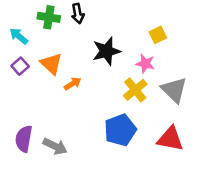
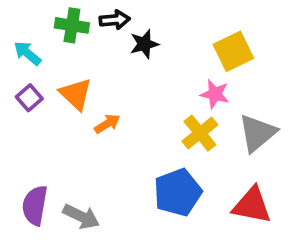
black arrow: (78, 14) -> (115, 20), turned -84
yellow square: (158, 35) -> (233, 51), size x1.5
black star: (106, 51) -> (144, 44), moved, size x0.7
gray triangle: (174, 90) -> (257, 133), turned 36

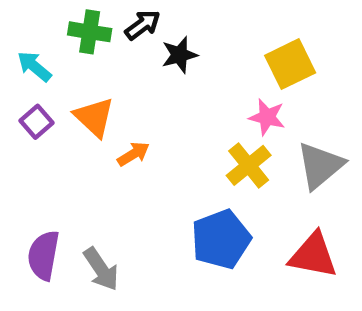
black arrow: (115, 20) -> (143, 25), turned -32
gray arrow: (81, 216) -> (101, 269), turned 30

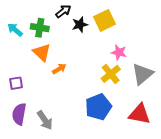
green cross: (90, 32) -> (40, 28), moved
yellow square: (290, 64) -> (105, 20), moved
purple square: (37, 122) -> (16, 83), moved, turned 32

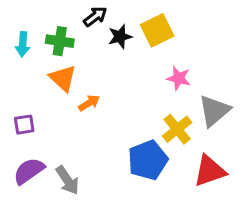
cyan arrow: (15, 30) -> (23, 44), turned -126
yellow cross: (111, 74) -> (177, 129), moved
purple semicircle: (19, 114) -> (29, 171), turned 45
red triangle: (139, 114) -> (210, 171), turned -30

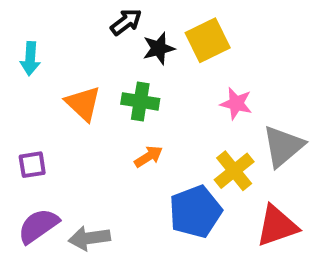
green cross: (60, 41) -> (140, 101), moved
orange arrow: (89, 103) -> (148, 157), moved
gray arrow: (67, 180) -> (89, 238), turned 116

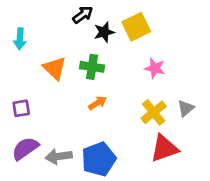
gray triangle: (283, 146) -> (186, 108), moved, size x0.6
blue pentagon: (195, 212) -> (99, 159), moved
red triangle: (277, 226) -> (164, 148), moved

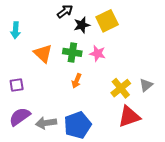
pink star: (155, 68) -> (98, 53), moved
orange arrow: (97, 103) -> (77, 81), turned 144

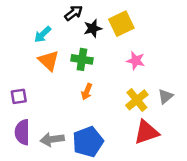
cyan arrow: (16, 30) -> (43, 34), moved, turned 42
pink star: (98, 53) -> (136, 61), moved
purple semicircle: (20, 117) -> (22, 132), turned -55

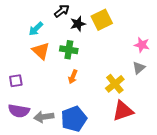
pink star: (136, 61) -> (142, 45), moved
gray triangle: (165, 96) -> (139, 68), moved
purple semicircle: (22, 132) -> (19, 111), turned -80

